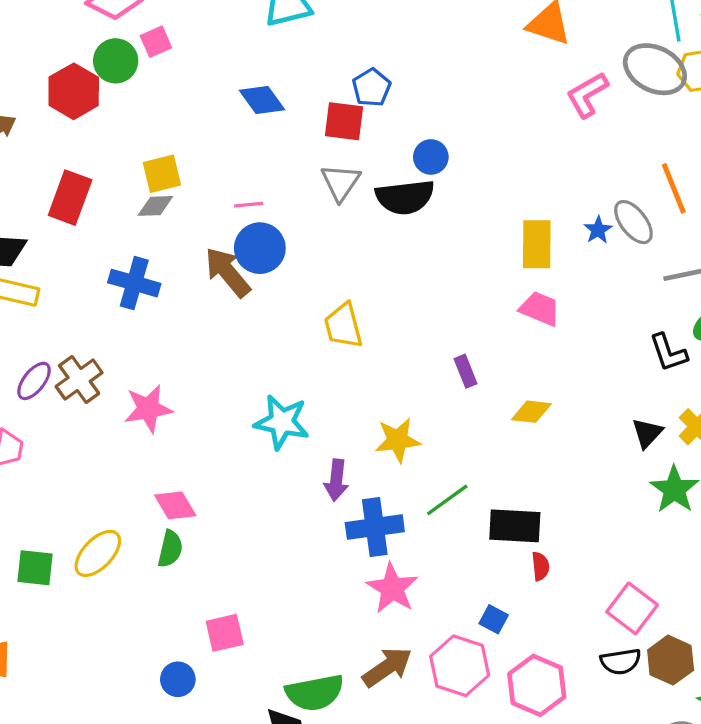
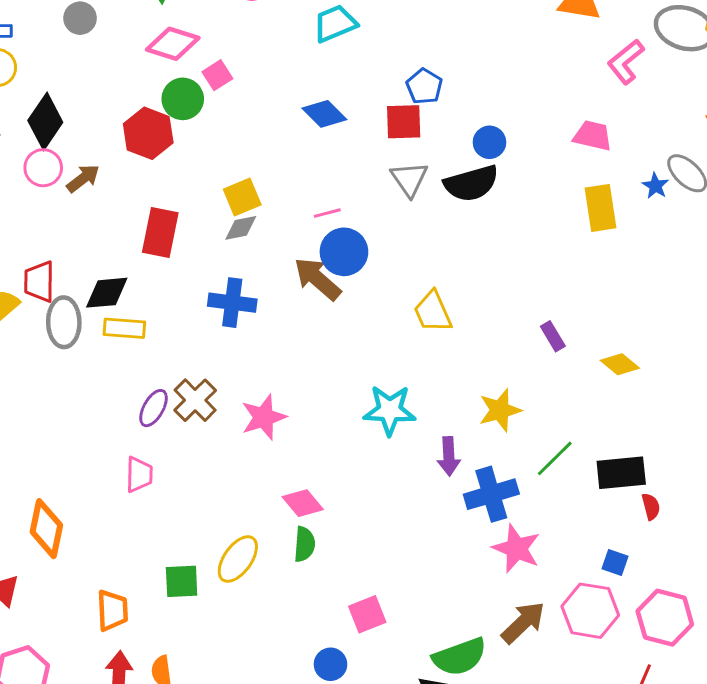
pink trapezoid: (540, 309) -> (593, 136), moved
yellow diamond: (531, 412) -> (620, 364), turned 42

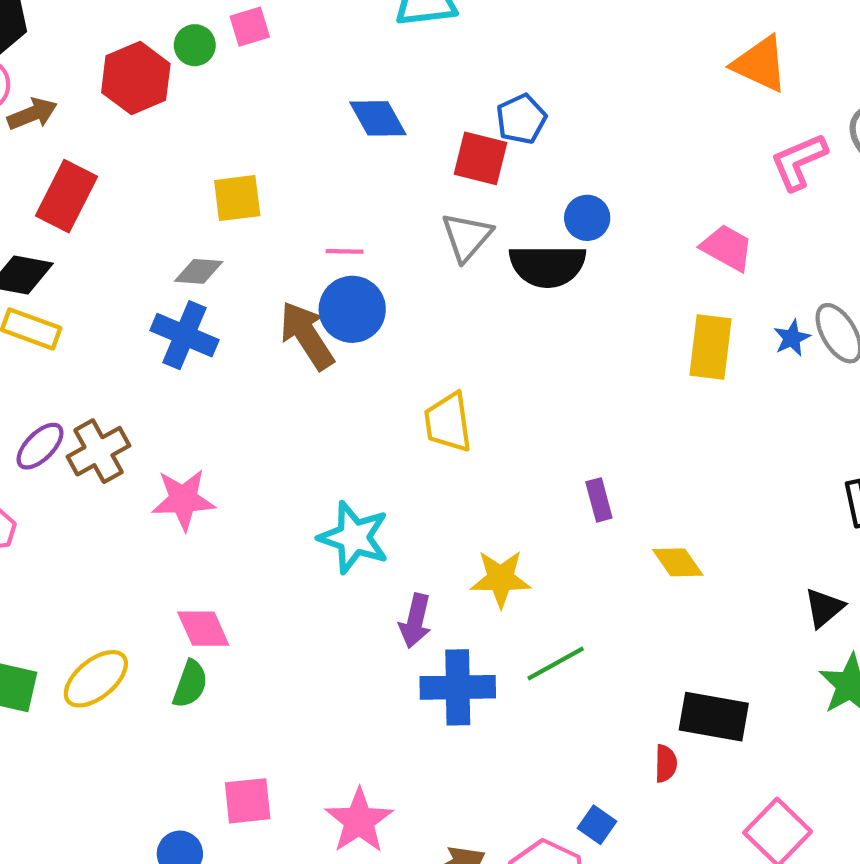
green circle: (183, 99) -> (195, 45), size x0.7
gray diamond: (241, 228) -> (199, 271), moved
red rectangle: (160, 232) -> (66, 196), moved
black rectangle: (621, 473) -> (714, 717), moved
pink star: (516, 549) -> (359, 821), moved

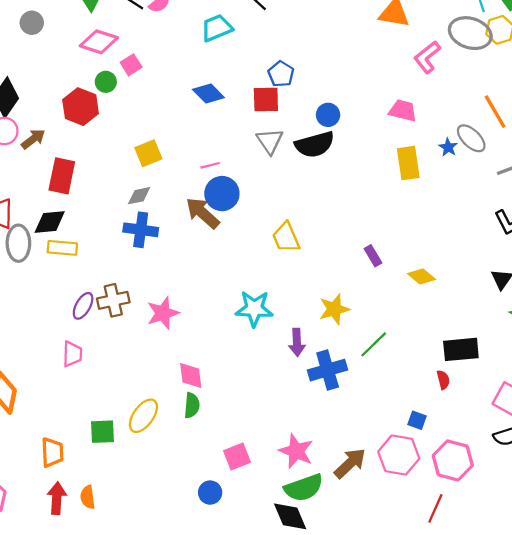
brown cross: (98, 451) -> (113, 300), turned 32
pink diamond: (203, 629) -> (191, 376), turned 32

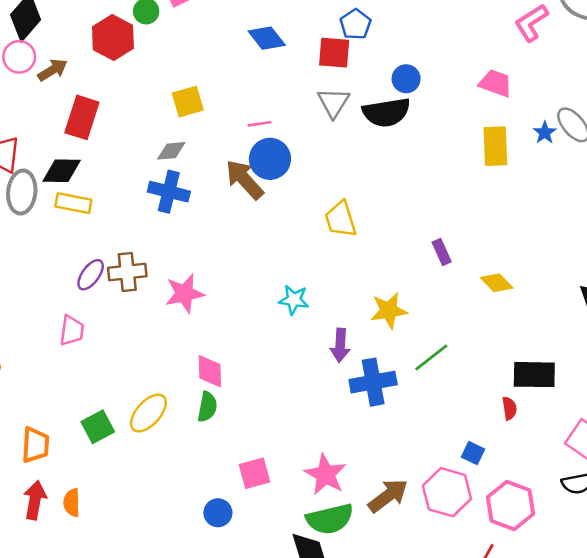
cyan star: (254, 309) -> (294, 300), size x0.7
green square: (103, 432) -> (98, 427), turned -32

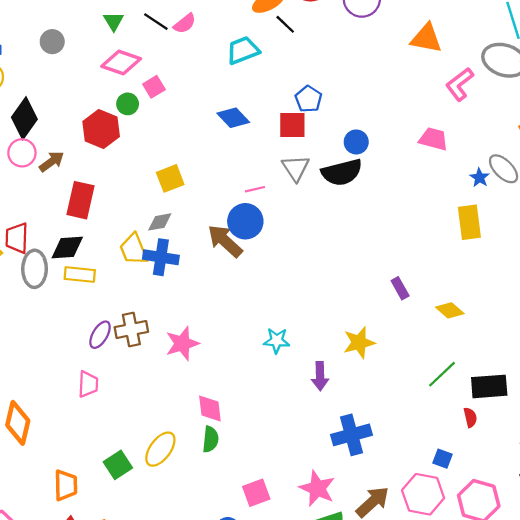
pink line: (259, 124) -> (255, 189), moved
yellow rectangle: (495, 146) -> (469, 222), moved
yellow trapezoid: (341, 219) -> (134, 249), moved
green line: (431, 358) -> (442, 374), moved
blue cross: (373, 382) -> (352, 435), moved

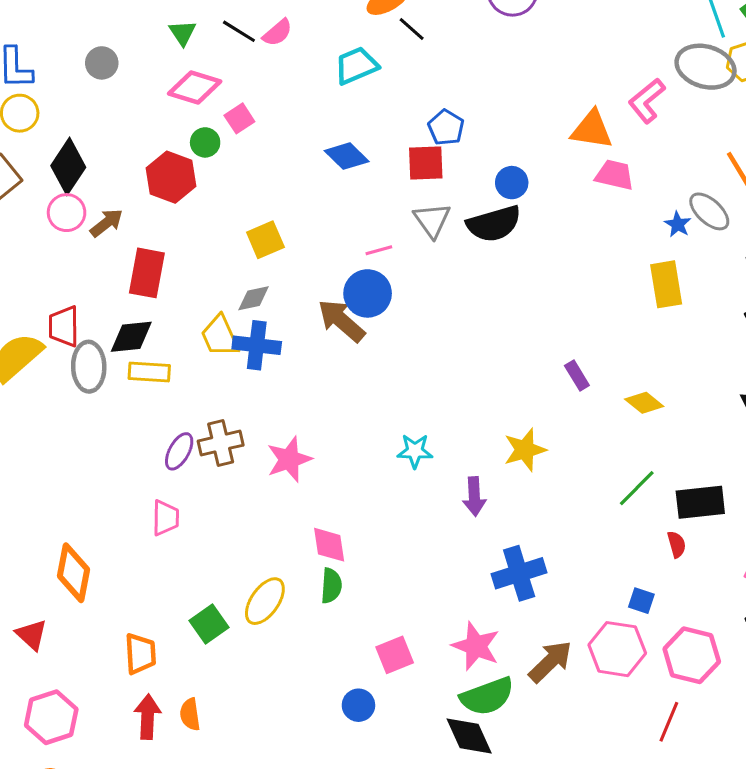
orange triangle: (426, 38) -> (592, 130), moved

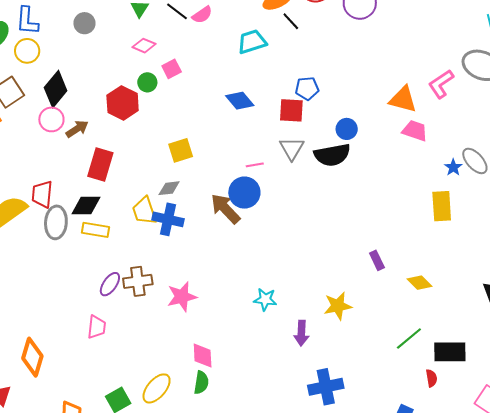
pink diamond: (195, 88) -> (144, 46), size x0.7
blue pentagon: (446, 127) -> (307, 88), turned 30

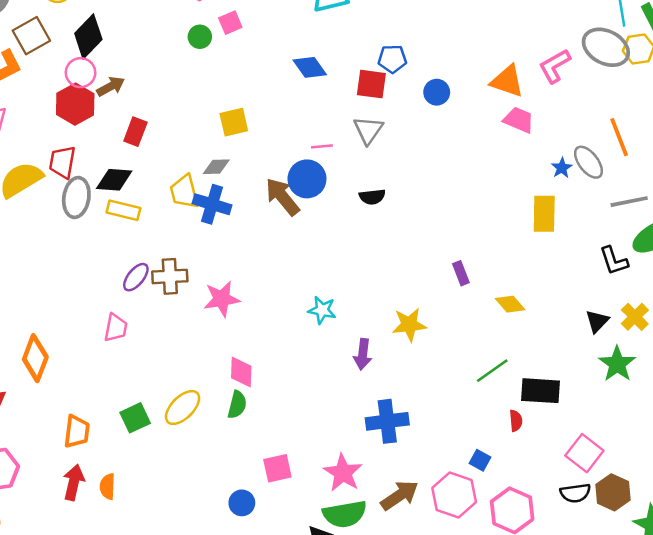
red hexagon: (123, 103) -> (75, 104), moved
blue circle: (347, 129) -> (437, 92), moved
black semicircle: (332, 155) -> (372, 197), moved, size x0.6
red rectangle: (100, 164) -> (135, 132), size x0.7

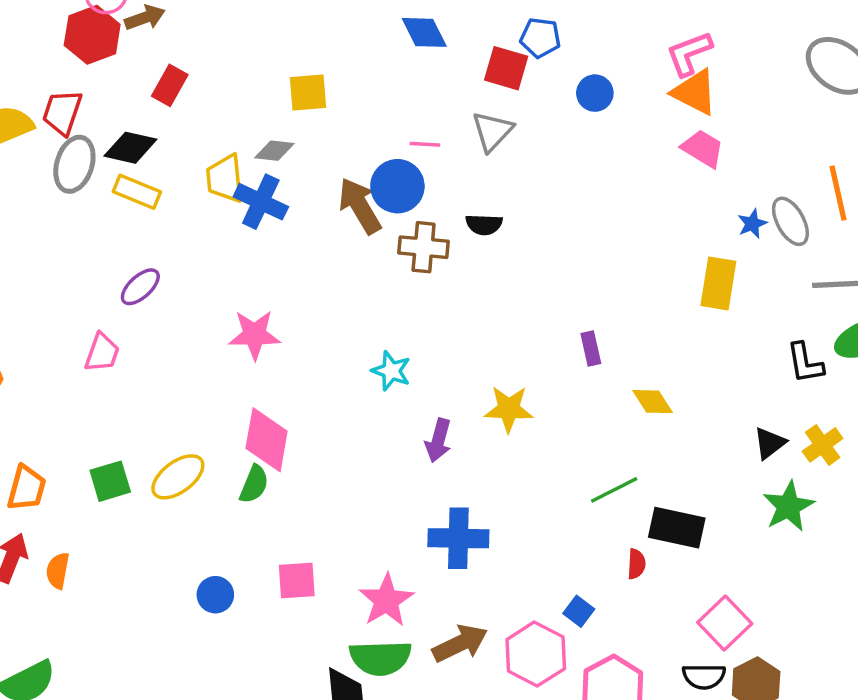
pink L-shape: (555, 66) -> (689, 53), moved
brown cross: (170, 276) -> (424, 247), moved
pink diamond: (241, 372) -> (267, 440), size x1.4
blue circle: (242, 503) -> (215, 595), moved

